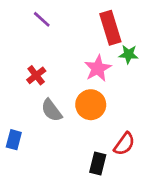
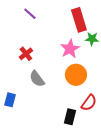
orange circle: (91, 105) -> (76, 75), moved

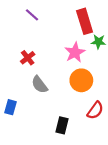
black rectangle: (70, 117) -> (62, 125), moved

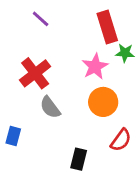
red cross: (28, 58) -> (35, 73), size x1.6

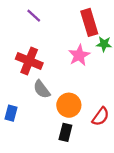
red cross: (35, 73) -> (29, 61), turned -30
orange circle: (103, 102) -> (69, 105), moved

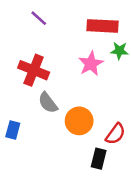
red rectangle: (89, 22) -> (103, 26), turned -70
black rectangle: (65, 132) -> (99, 159), moved

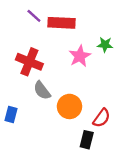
red rectangle: (103, 26) -> (61, 23), moved

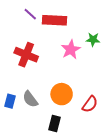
gray semicircle: (42, 90) -> (30, 99), moved
black rectangle: (87, 140) -> (55, 123), moved

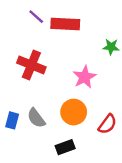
pink star: (71, 50) -> (84, 77), moved
black rectangle: (55, 123) -> (65, 147), turned 56

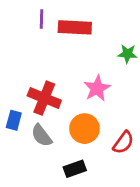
purple line: (36, 17) -> (42, 19), turned 49
red cross: (31, 65) -> (44, 98), moved
blue rectangle: (12, 120) -> (14, 120), moved

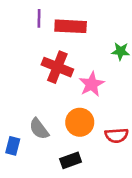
red cross: (44, 98) -> (57, 67), moved
blue rectangle: (14, 120) -> (13, 146), moved
red semicircle: (123, 142) -> (117, 135), turned 50

